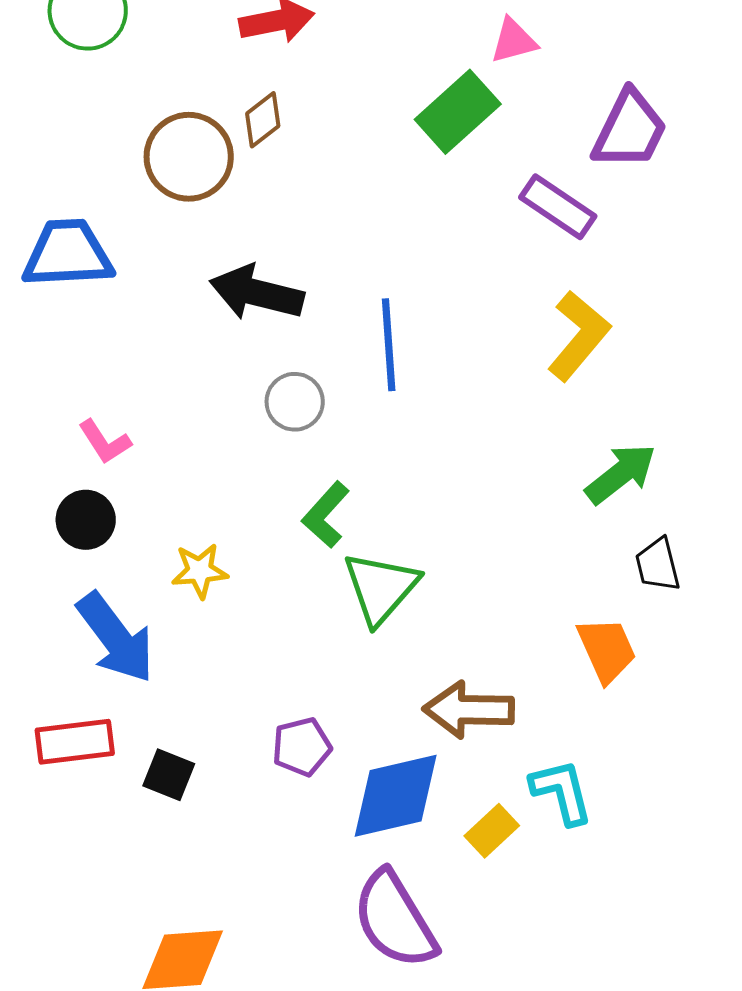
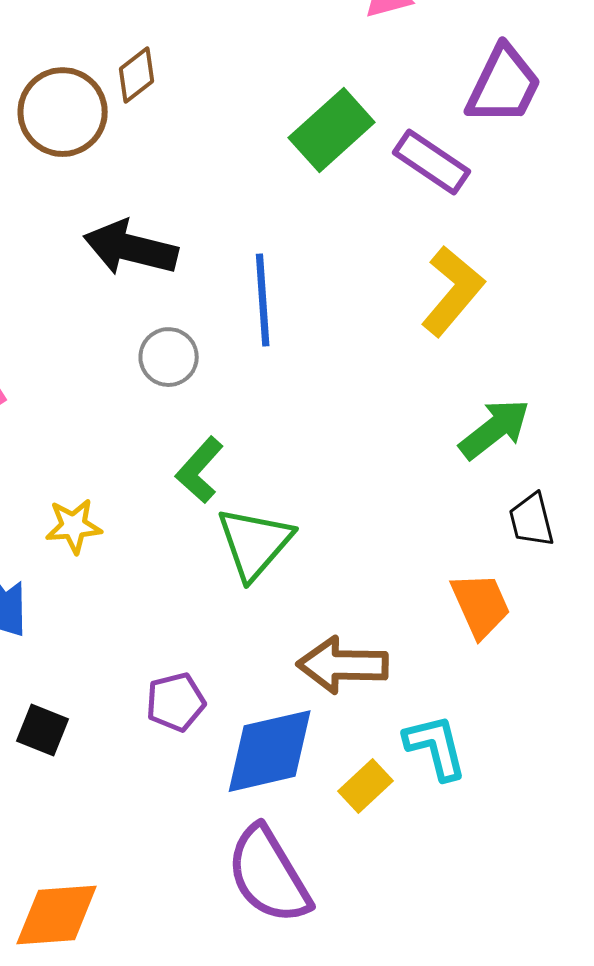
green rectangle: (458, 112) -> (332, 130), moved

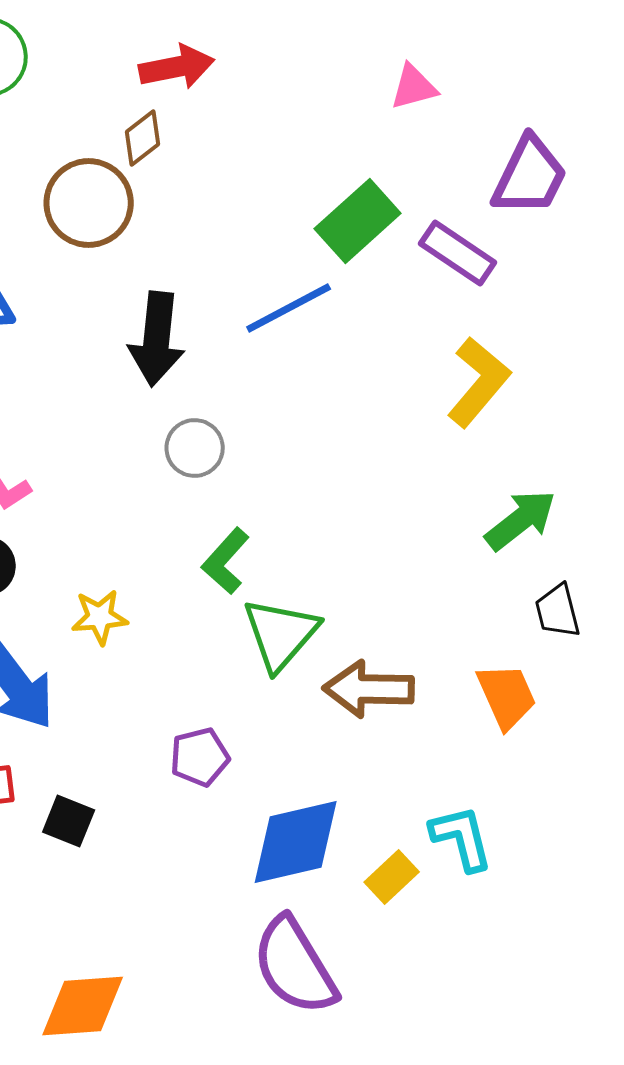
brown diamond: (137, 75) -> (143, 138), moved
black arrow: (131, 248) -> (157, 339), turned -98
blue line: (263, 300) -> (289, 308), moved, turned 66
brown arrow: (343, 665) -> (369, 689), moved
purple pentagon: (176, 702) -> (200, 757), moved

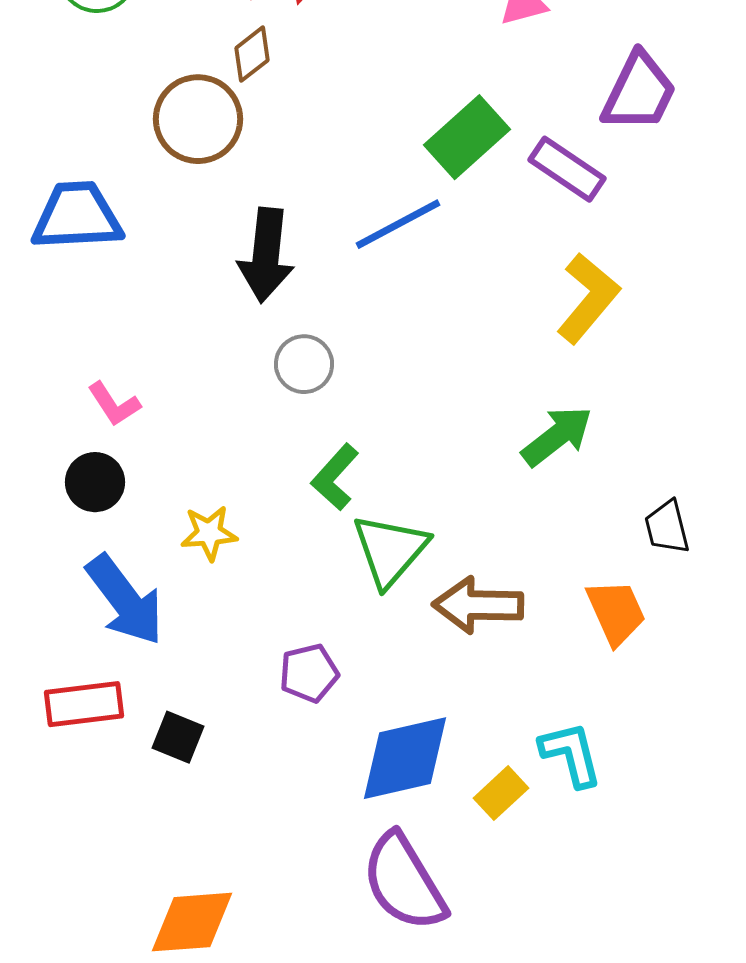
green arrow: (521, 520) -> (557, 436), moved

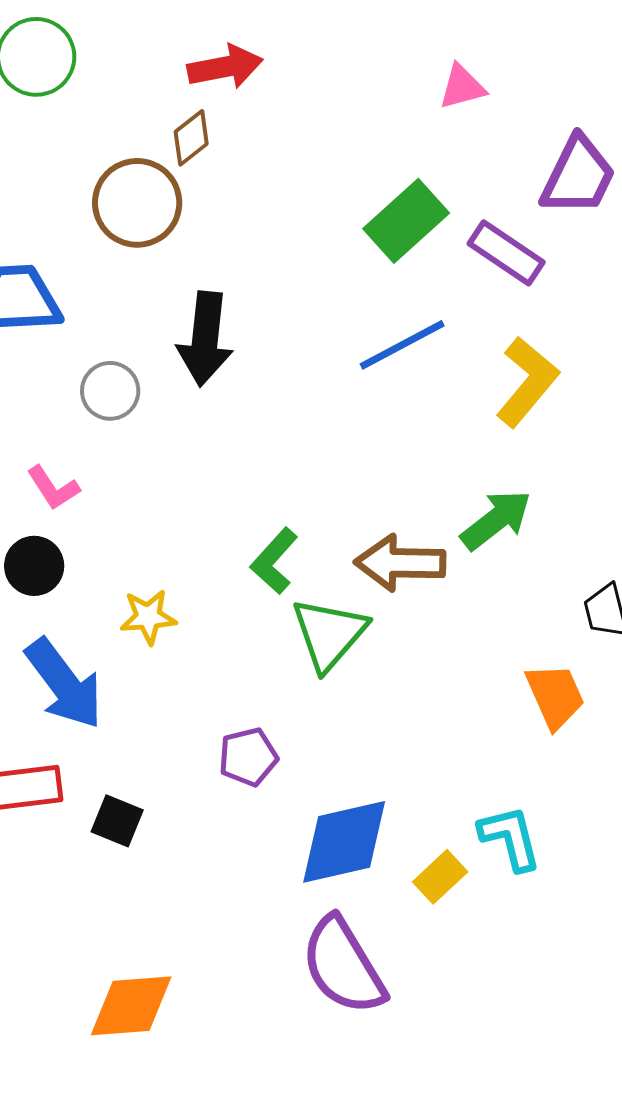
blue line: (398, 224) -> (402, 345), moved
gray circle: (304, 364) -> (110, 391), moved
brown arrow: (478, 605) -> (400, 563), moved

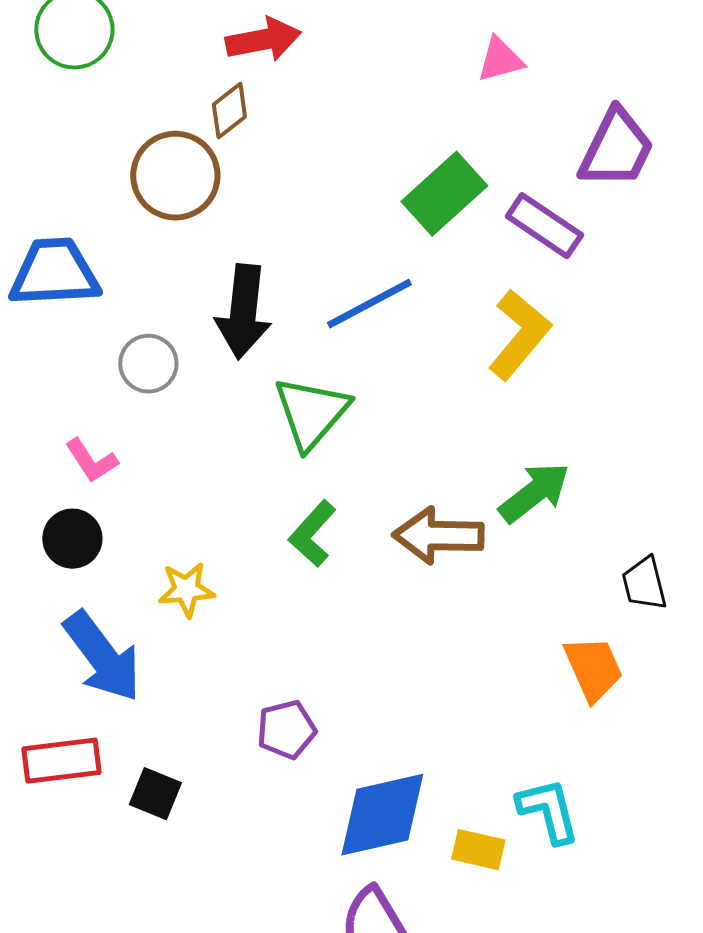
blue line: (402, 345) -> (369, 304), moved
yellow L-shape: (527, 382) -> (519, 335), moved
green triangle: (329, 634) -> (311, 413), moved
yellow rectangle: (440, 877) -> (478, 850), turned 56

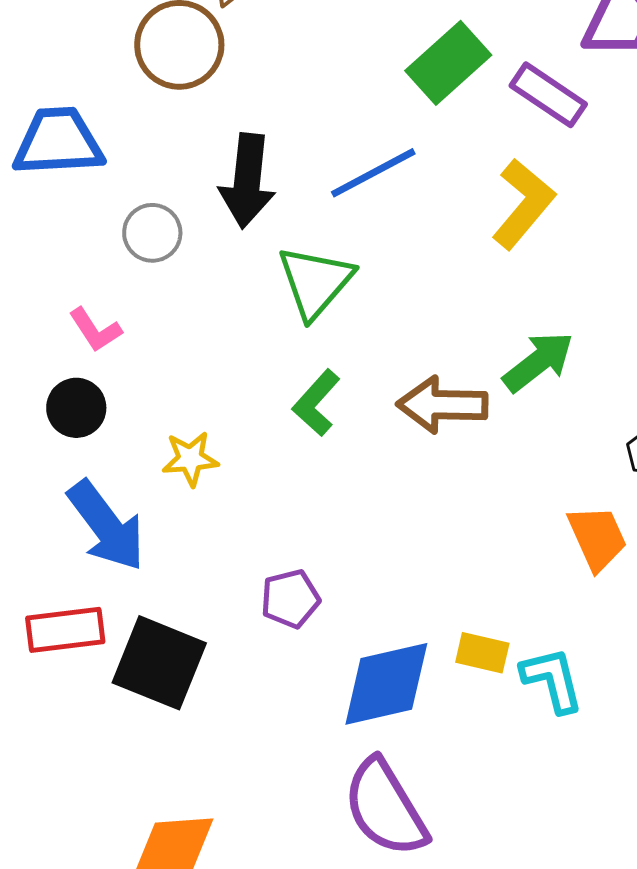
black square: (155, 794) -> (159, 663), size x1.8
yellow rectangle: (478, 850) -> (482, 653), moved

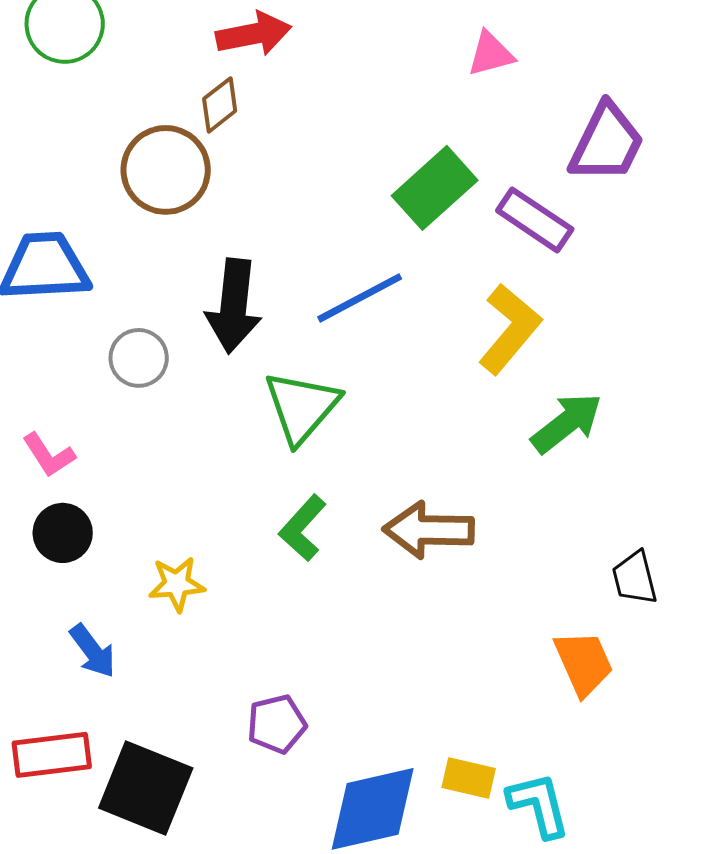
pink L-shape: (95, 330) -> (49, 455), moved
green arrow: (538, 362) -> (567, 423), moved
blue arrow: (106, 526) -> (93, 651), size x0.6

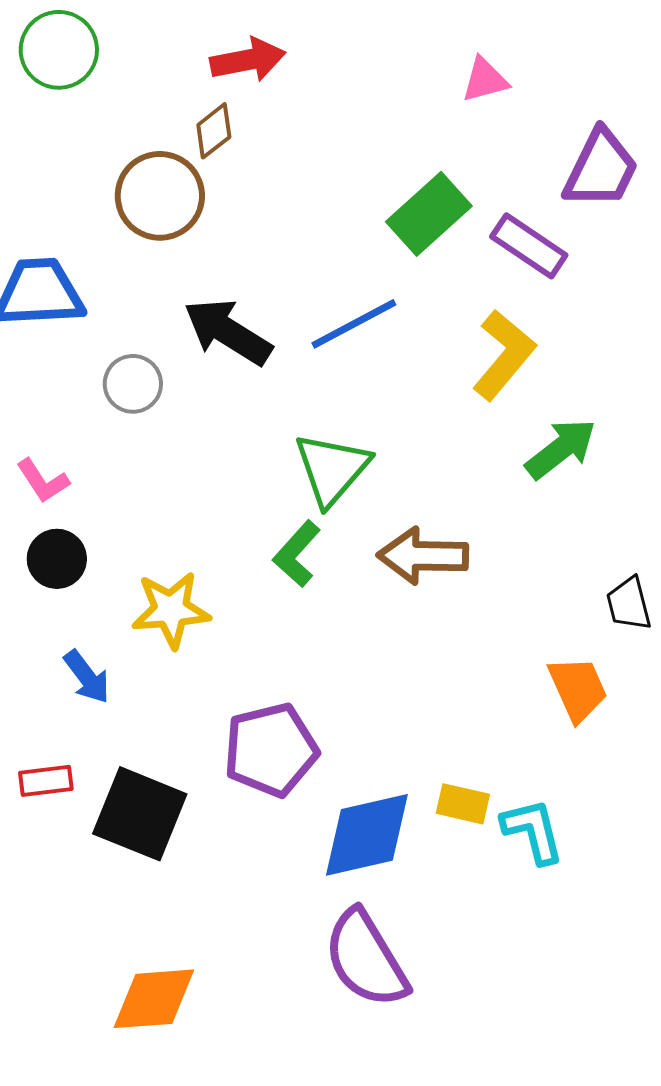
black arrow: (234, 306) -> (228, 332), turned 116
green triangle: (302, 407) -> (332, 469), moved
yellow star: (177, 584) -> (171, 610), size x1.4
purple pentagon: (277, 724) -> (271, 750), size x1.6
red rectangle: (52, 755) -> (46, 781), size x0.7

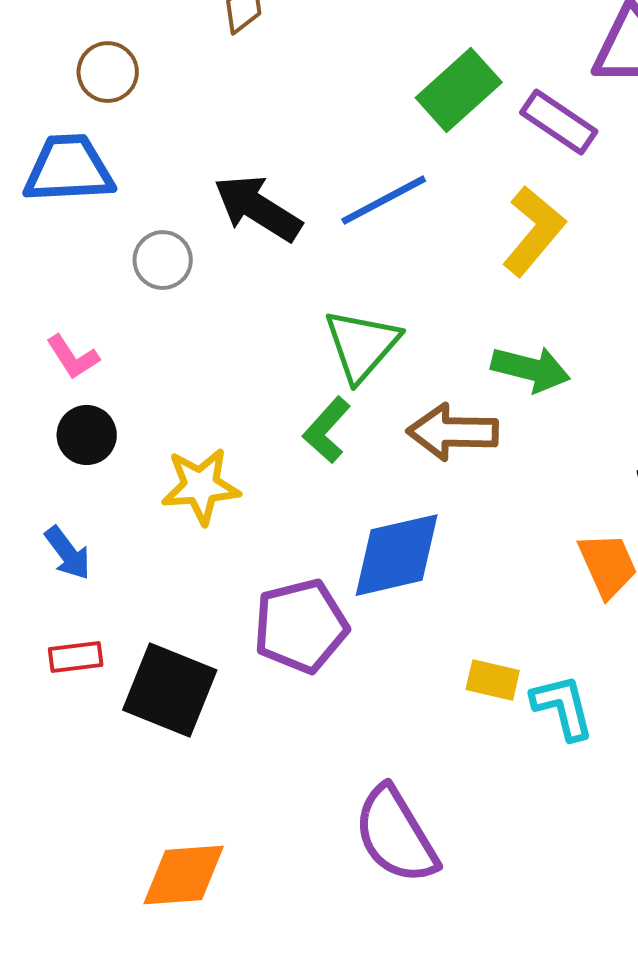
brown circle: (160, 196) -> (108, 72), moved, size x0.7
green arrow: (561, 449) -> (531, 369), moved, turned 52
blue arrow: (87, 677) -> (68, 553), moved
blue diamond: (367, 835) -> (397, 555), moved

